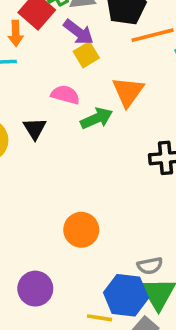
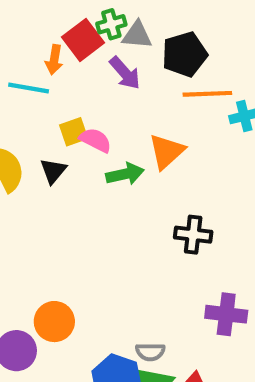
yellow square: (86, 55) -> (74, 132), moved
orange circle: (81, 230) -> (54, 322), moved

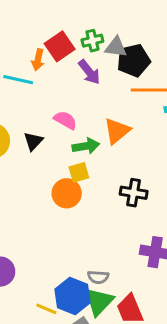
green cross: (111, 24) -> (92, 41), moved
gray triangle: (137, 35) -> (116, 47), moved
yellow square: (74, 132) -> (79, 172), moved
orange circle: (54, 322) -> (67, 193), moved

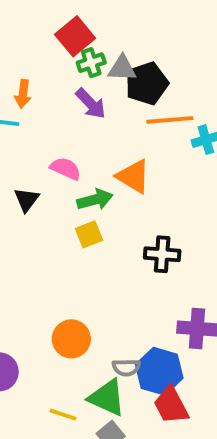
red square: (60, 46) -> (75, 36), moved
orange triangle: (117, 131) -> (133, 176), turned -44
orange circle: (67, 193) -> (71, 339), moved
blue hexagon: (73, 296) -> (159, 371), moved
green triangle: (99, 302) -> (107, 398), moved, turned -44

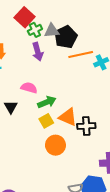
purple arrow: (91, 104) -> (38, 52), turned 36
orange triangle: (133, 176) -> (68, 117), moved
orange circle: (71, 339) -> (55, 145), moved

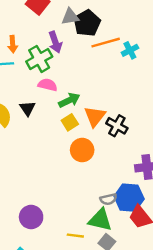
green cross: (35, 30) -> (39, 59), moved, size x1.5
orange triangle: (68, 117) -> (95, 116), turned 48
black cross: (86, 126) -> (117, 126), turned 36

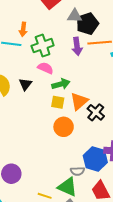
purple arrow: (55, 42) -> (77, 46), moved
yellow square: (70, 122) -> (58, 102), turned 32
blue hexagon: (129, 198) -> (95, 159), moved

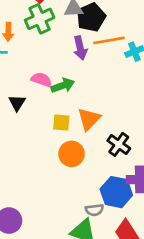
green cross: (43, 46) -> (40, 19), moved
green arrow: (61, 84) -> (63, 85), moved
black cross: (96, 112) -> (119, 144), moved

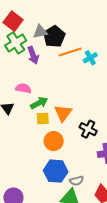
purple arrow: (80, 48) -> (33, 55), moved
green arrow: (63, 85) -> (39, 103), moved
blue hexagon: (116, 192) -> (56, 171), moved

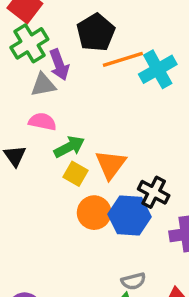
gray triangle: (40, 32) -> (43, 85), moved
cyan cross: (90, 58) -> (158, 69), size x1.5
yellow square: (43, 119) -> (75, 174), turned 32
blue hexagon: (56, 171) -> (130, 215), moved

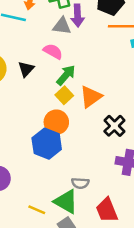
green arrow: (69, 147) -> (66, 75), turned -40
orange circle: (94, 213) -> (56, 122), moved
blue hexagon: (130, 215) -> (47, 144), moved

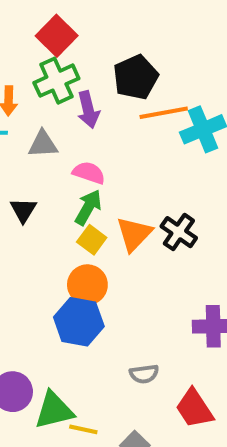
gray triangle: (62, 26) -> (43, 144), moved
pink semicircle: (53, 51) -> (89, 173), moved
black cross: (114, 126) -> (179, 232), moved
green triangle: (66, 201) -> (54, 410), moved, turned -32

